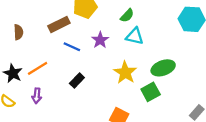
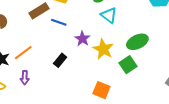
cyan triangle: (135, 36) -> (109, 15), turned 30
purple star: (100, 40) -> (82, 39), moved
blue line: (72, 47) -> (59, 22), moved

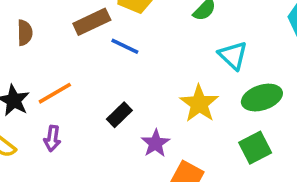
cyan triangle: (109, 15) -> (233, 55), moved
purple star: (82, 39) -> (156, 143), moved
green square: (128, 65) -> (255, 148), moved

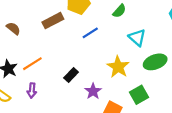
brown semicircle: (25, 33) -> (13, 28), turned -48
blue line: (125, 46) -> (90, 33), moved, turned -56
green square: (255, 148) -> (139, 95), moved

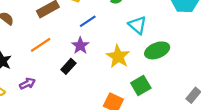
orange line: (32, 64) -> (41, 45), moved
purple arrow: (32, 90) -> (27, 84), turned -120
purple star: (93, 91) -> (80, 46), moved

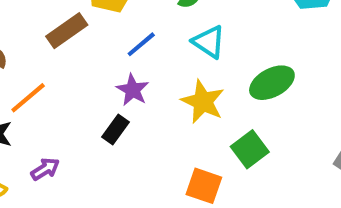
cyan triangle: (137, 25) -> (209, 42), moved
orange line: (41, 45) -> (28, 98), moved

